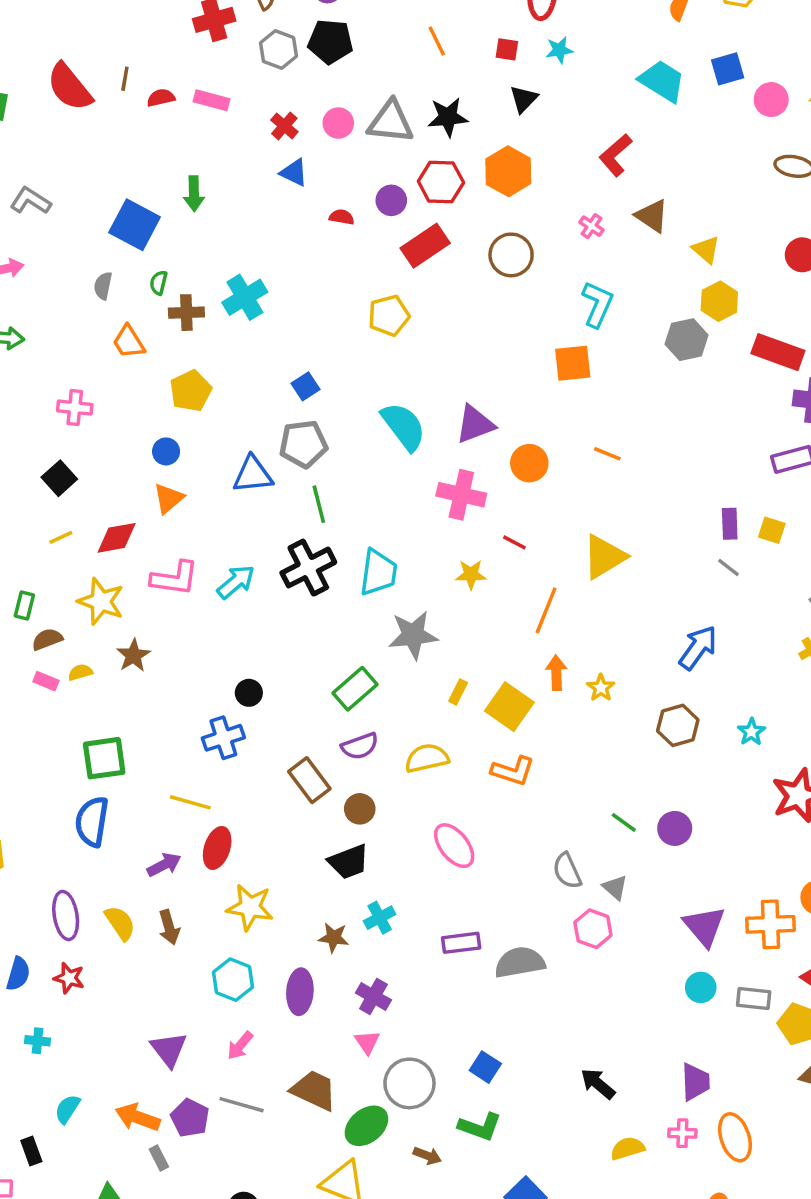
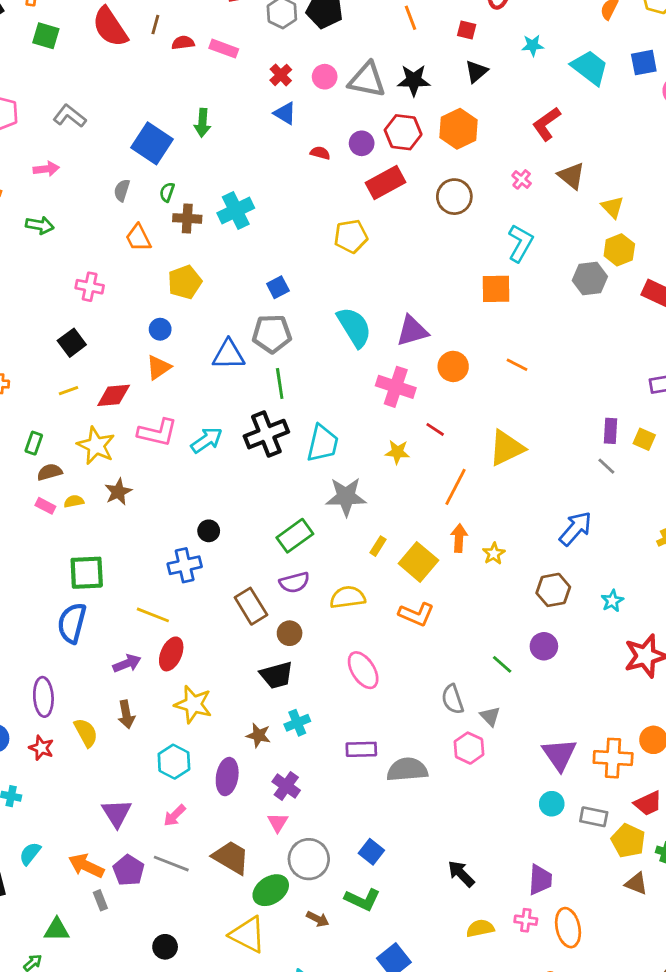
cyan star: (559, 50) -> (533, 45), moved
purple circle: (675, 828) -> (544, 646), moved
yellow semicircle: (120, 923) -> (86, 733), moved

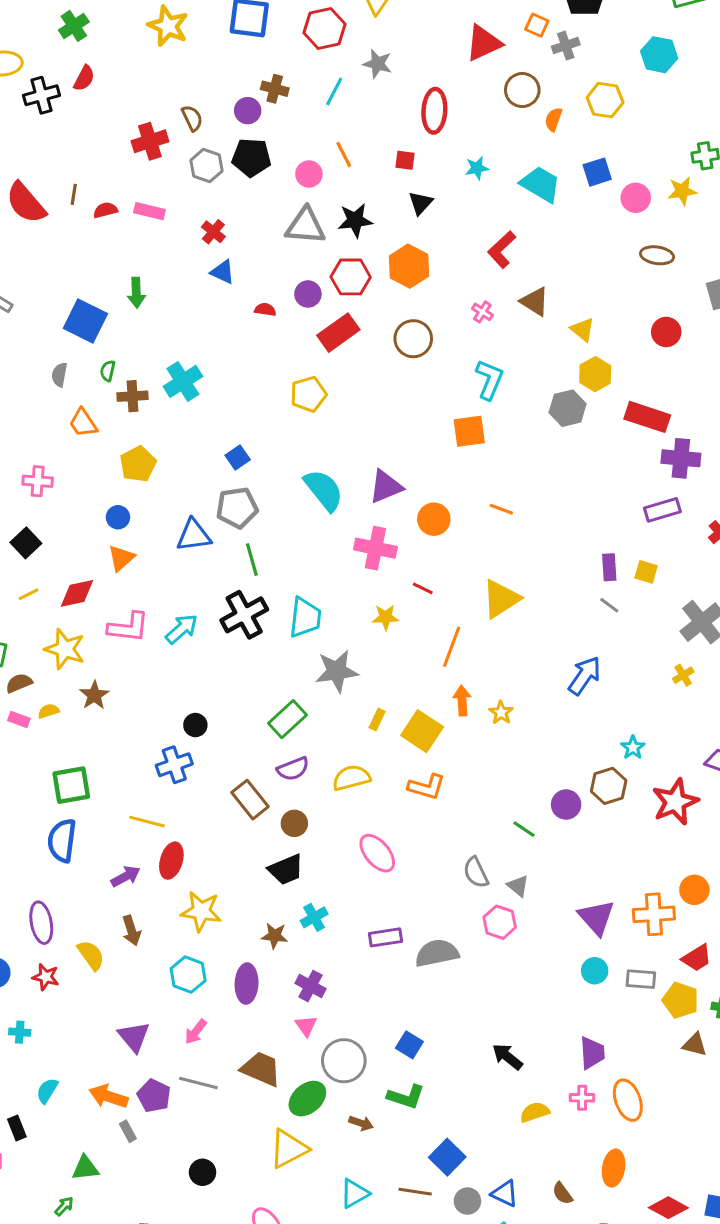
pink circle: (325, 77) -> (309, 174), moved
brown hexagon: (553, 590) -> (609, 786), moved
yellow triangle: (248, 935) -> (289, 1149), turned -48

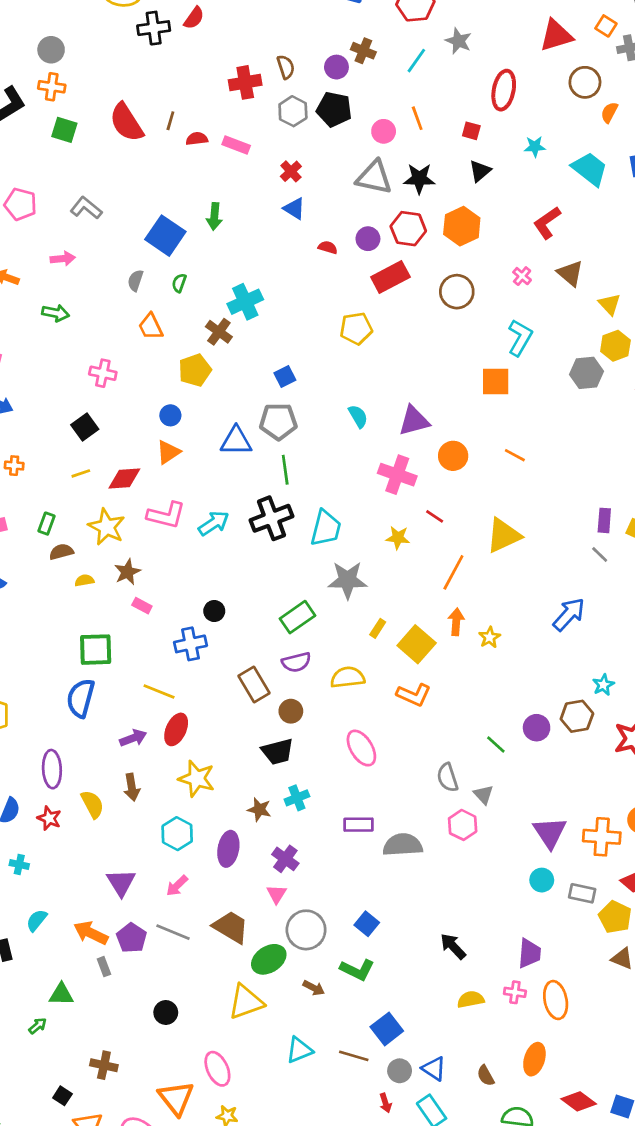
brown cross: (132, 396) -> (219, 332), moved, turned 32
cyan semicircle: (324, 490) -> (358, 416), size x0.6
pink rectangle: (19, 720) -> (142, 606), moved

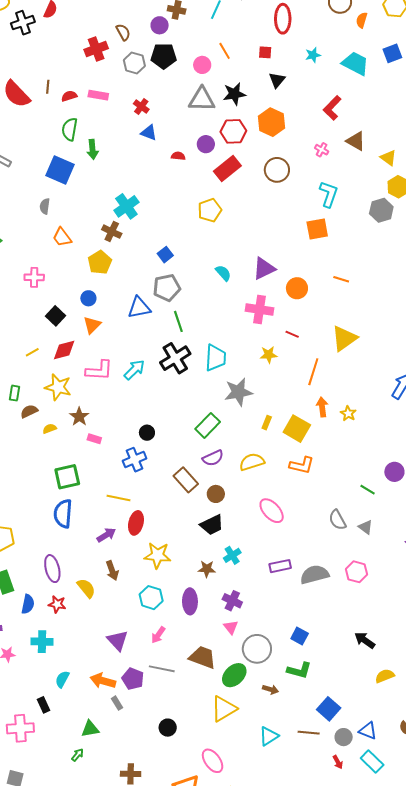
green semicircle: (179, 283) -> (70, 129), moved, size x1.6
black square: (85, 427) -> (56, 316), moved
pink hexagon: (463, 825) -> (357, 572), moved
cyan cross: (19, 865) -> (42, 642), size x1.5

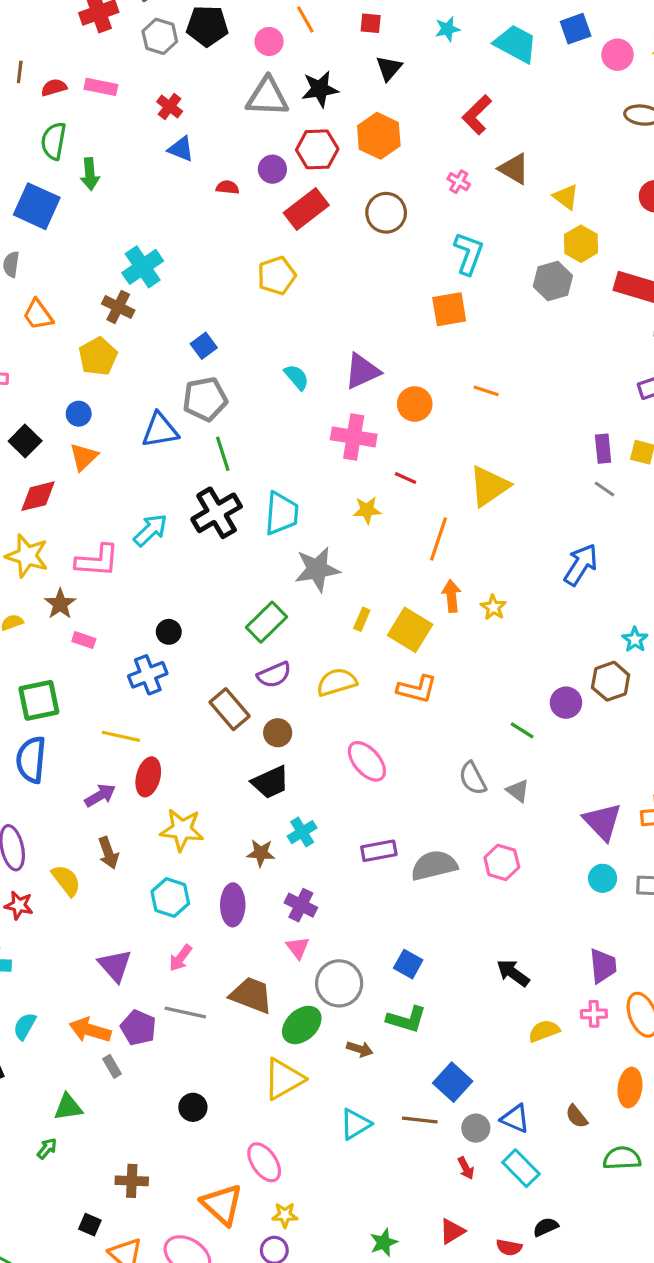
pink L-shape: (99, 370) -> (97, 561), moved

